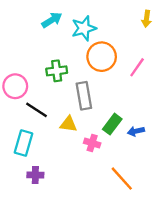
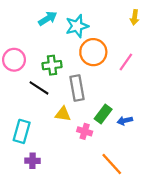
pink circle: (15, 86) -> (14, 60), moved
black line: (37, 110) -> (39, 88), moved

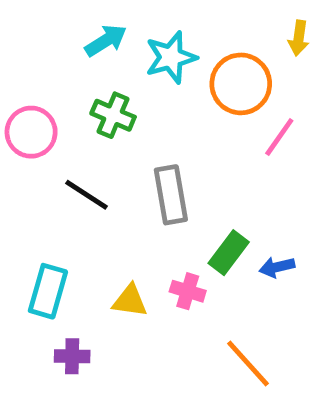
orange circle: (93, 52) -> (241, 84), moved
green cross: (52, 65) -> (113, 115), moved, turned 30
yellow triangle: (63, 114) -> (130, 301), moved

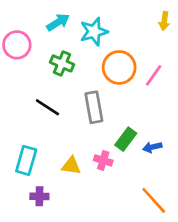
orange circle: (241, 84) -> (119, 67), moved
pink circle: (31, 132) -> (17, 45), moved
orange line: (248, 363) -> (154, 200), moved

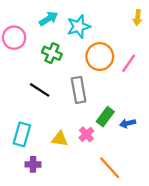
pink cross: (103, 160) -> (86, 134), turned 32
orange line: (154, 200) -> (110, 168), moved

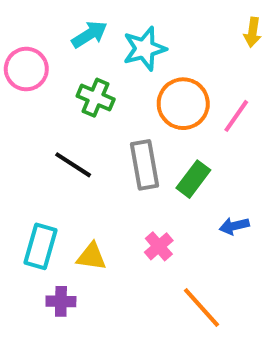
green rectangle: (105, 117) -> (193, 179), moved
yellow triangle: (60, 139) -> (92, 257), moved

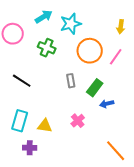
yellow arrow: (253, 32) -> (121, 27), moved
black line: (73, 165) -> (22, 81), moved
gray rectangle: (145, 165) -> (71, 81), size x0.6
blue arrow: (234, 226) -> (107, 104), moved
orange line: (202, 307) -> (116, 151), moved

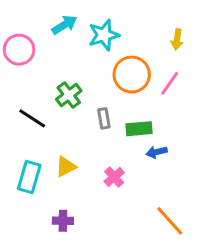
green cross: (47, 48) -> (69, 95), moved, turned 30
green rectangle: (95, 88) -> (139, 129), turned 48
yellow triangle: (45, 126) -> (66, 167), moved, turned -35
purple cross: (30, 148) -> (63, 221), moved

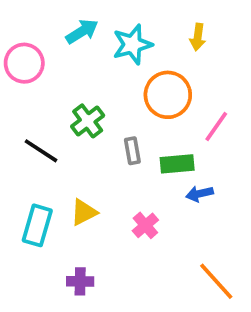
yellow arrow: (177, 39) -> (198, 37), moved
pink line: (170, 83) -> (216, 127), moved

